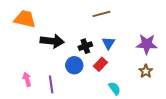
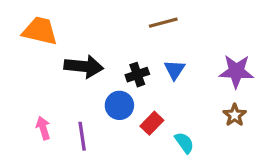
red rectangle: (100, 64) -> (152, 123), moved

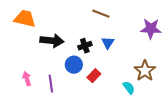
brown line: (163, 23) -> (101, 14), turned 36
purple star: (236, 71) -> (151, 29), moved
brown star: (235, 115) -> (145, 71), size x1.5
cyan semicircle: (184, 143) -> (129, 88), moved

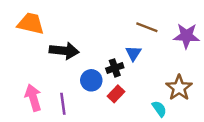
brown line: (101, 14) -> (147, 27), moved
black cross: (85, 46) -> (115, 68), moved
pink arrow: (27, 79) -> (33, 98), size x1.5

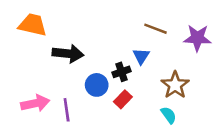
brown star: (179, 88) -> (175, 85), moved
pink arrow: (33, 98) -> (35, 103), turned 95

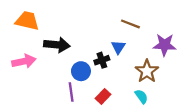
purple star: (197, 38) -> (164, 45), moved
red rectangle: (123, 99) -> (103, 96), moved
pink arrow: (35, 103) -> (24, 61), moved
purple line: (67, 110) -> (71, 92), moved

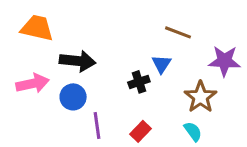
blue circle: (81, 71) -> (73, 97), moved

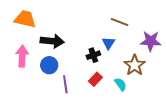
pink arrow: (33, 83) -> (22, 56), turned -75
red rectangle: (140, 131) -> (95, 79), moved
cyan semicircle: (193, 131) -> (120, 84), moved

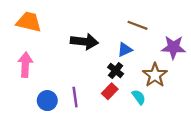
black arrow: (52, 41) -> (84, 42), moved
blue triangle: (108, 43) -> (125, 50), turned 32
black cross: (93, 55) -> (116, 70), moved, turned -32
blue circle: (49, 65) -> (47, 101), moved

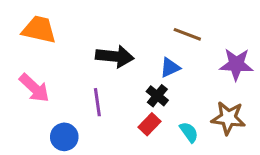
pink arrow: (25, 65) -> (34, 88), turned 130
brown star: (155, 75) -> (228, 118), moved, turned -30
purple line: (75, 97) -> (97, 102), moved

